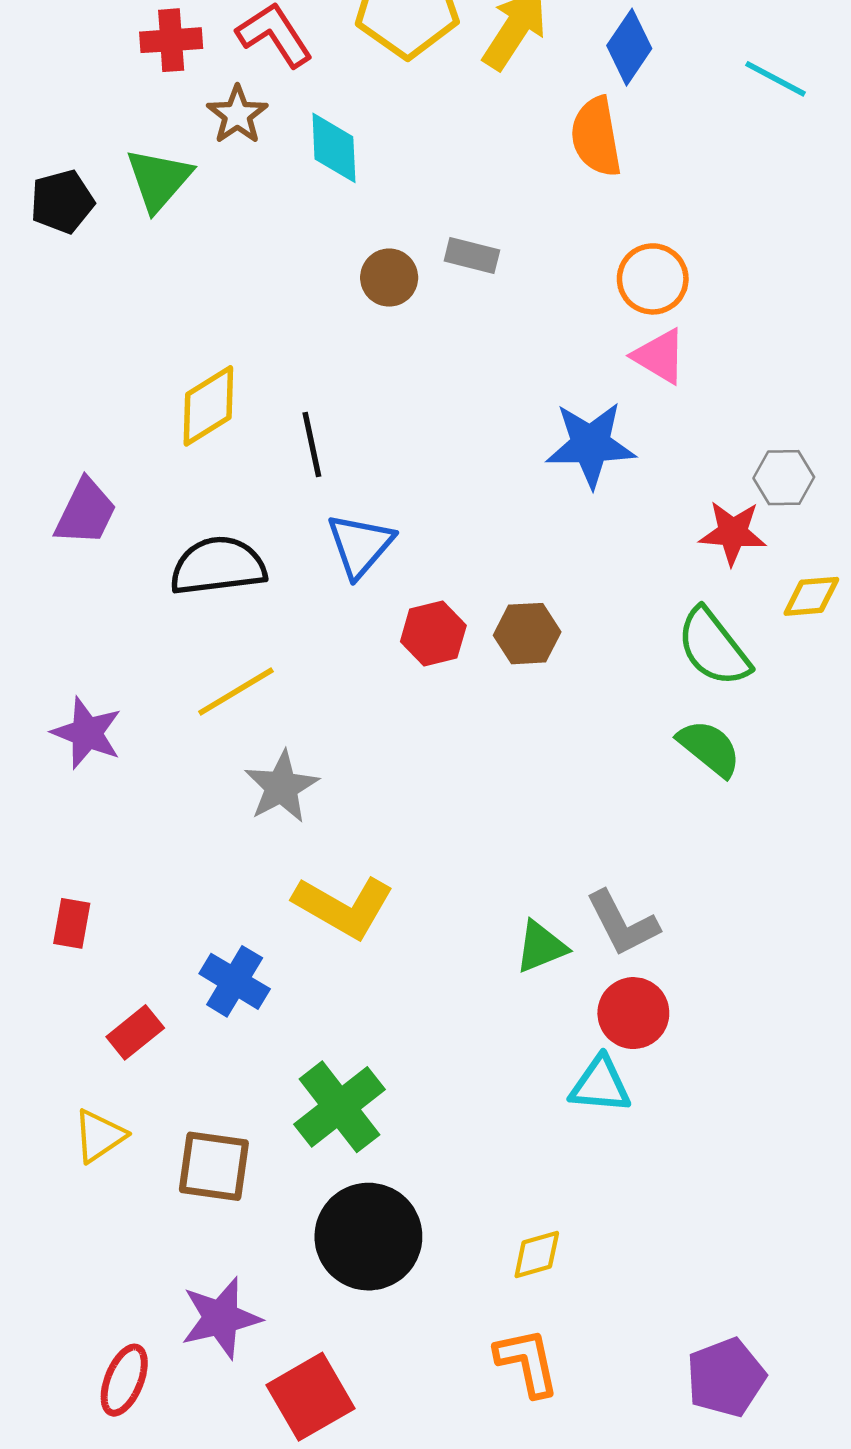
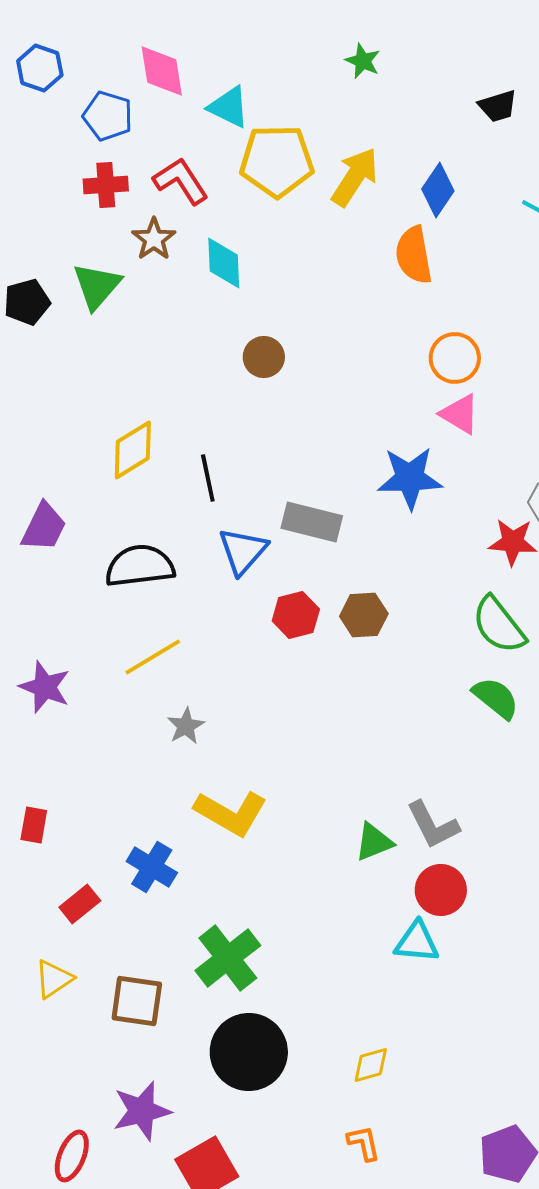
gray rectangle: (472, 255) -> (312, 522), moved, size x1.5
gray star: (281, 787) -> (186, 726), size x0.7
orange L-shape: (527, 1362) -> (364, 1143), size x0.7

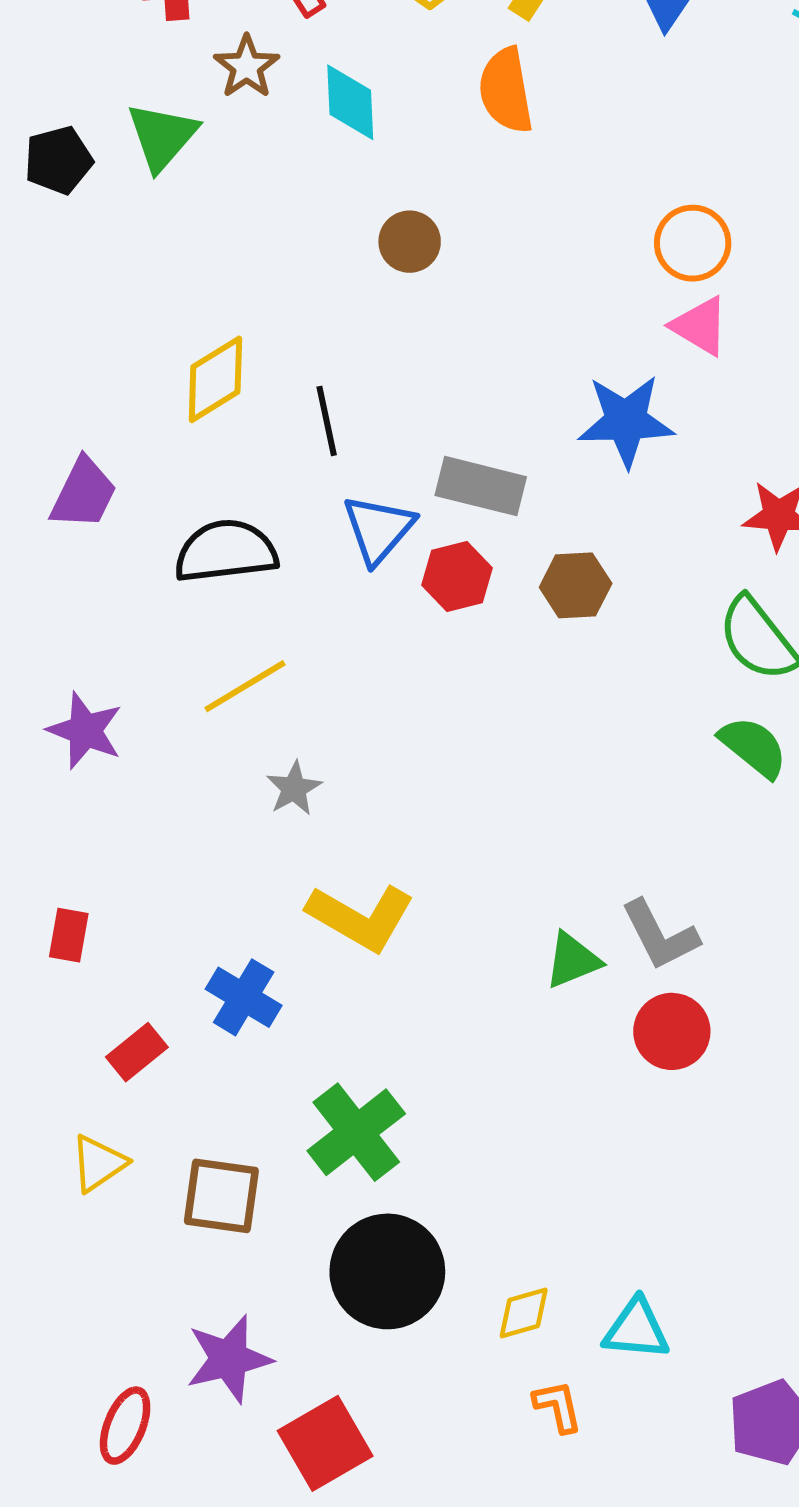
orange semicircle: (414, 255) -> (506, 90), moved
red hexagon: (296, 615) -> (457, 576), moved
brown hexagon: (364, 615) -> (576, 585), moved
cyan triangle: (417, 942) -> (636, 1329), moved
yellow diamond: (371, 1065) -> (524, 1313), moved

